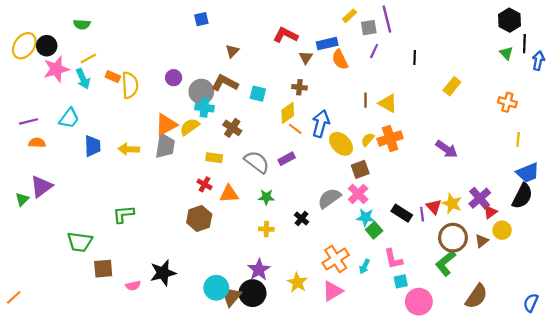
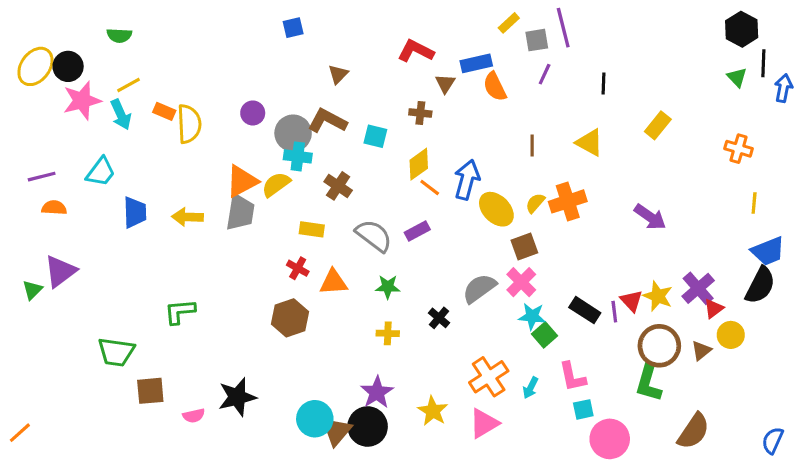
brown cross: (299, 87) -> (420, 113), moved
yellow triangle: (388, 103) -> (590, 142), moved
green L-shape: (446, 263) -> (648, 383), turned -35

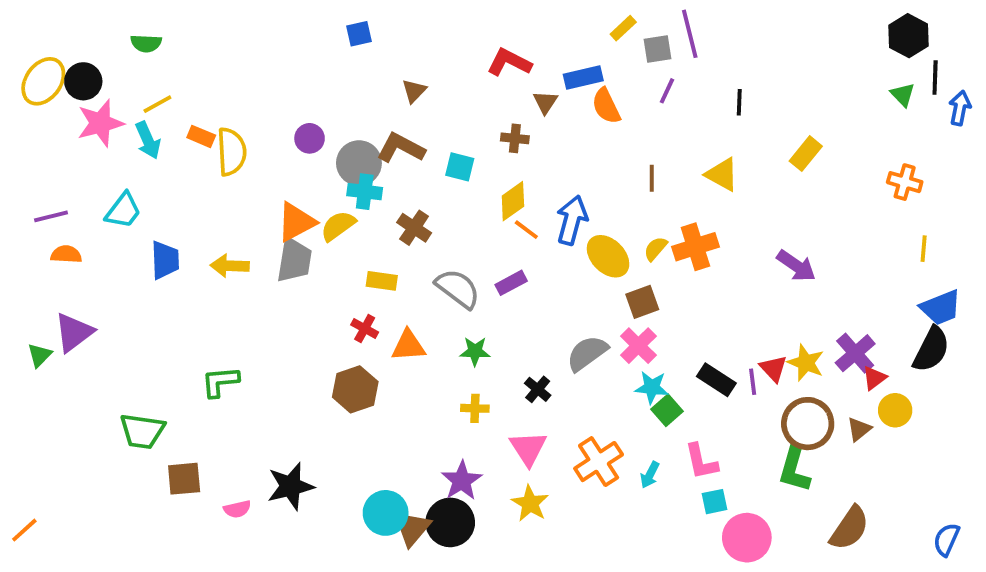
pink triangle: (484, 423) -> (528, 448), moved, turned -32

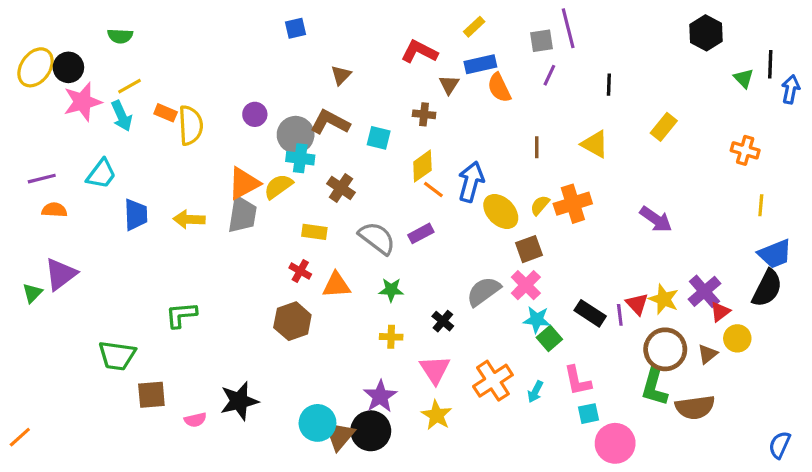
yellow rectangle: (623, 28) -> (474, 27), moved
black hexagon: (908, 36) -> (706, 33), moved
brown semicircle: (849, 528) -> (695, 407), moved, turned 48

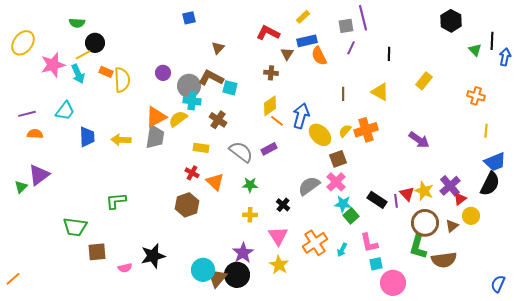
black circle: (68, 67) -> (95, 43), moved
cyan square: (379, 138) -> (230, 88), moved
orange triangle: (336, 285) -> (215, 182), turned 48

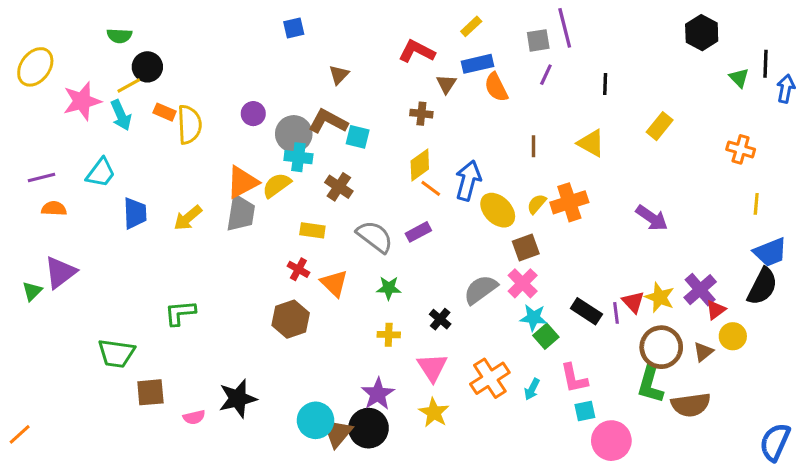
yellow arrow: (121, 140) -> (188, 218), turned -42
blue semicircle: (498, 284) -> (775, 442), size x1.4

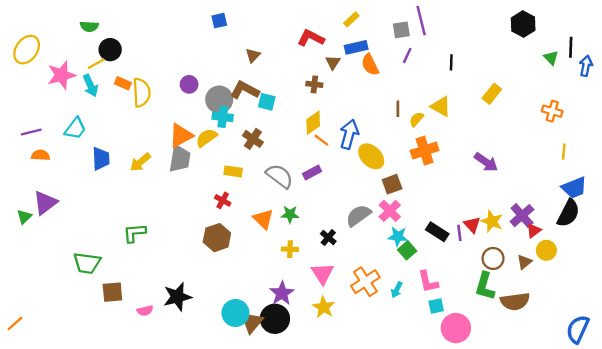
yellow semicircle: (537, 204) -> (416, 119), moved
orange triangle: (334, 283) -> (263, 219), moved
brown circle: (661, 347) -> (493, 258), size x0.7

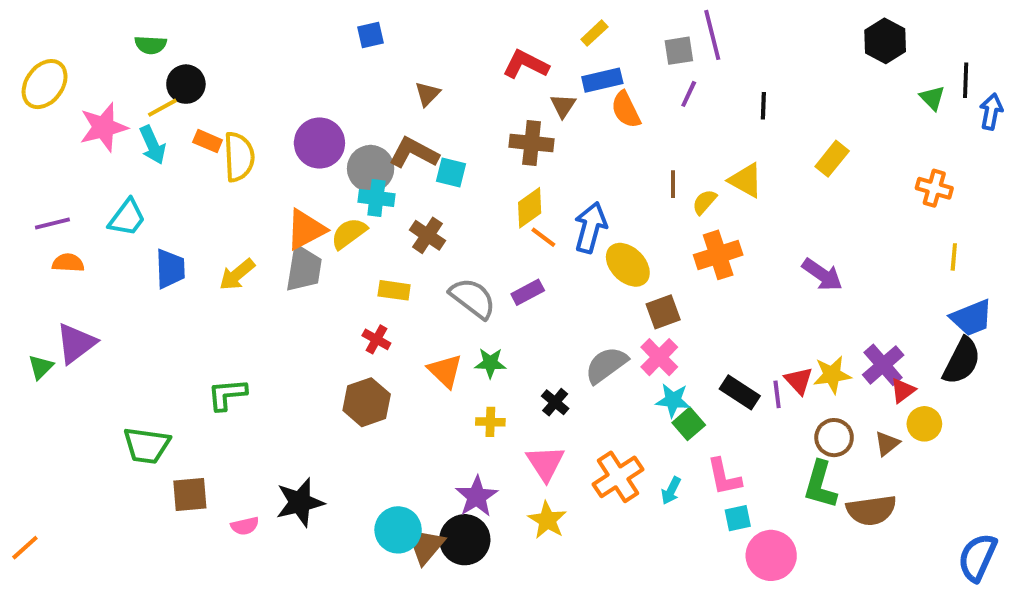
purple circle: (189, 84) -> (319, 143), size x1.6
brown cross: (314, 84) -> (532, 143), size x1.5
yellow star: (492, 221) -> (832, 375), turned -30

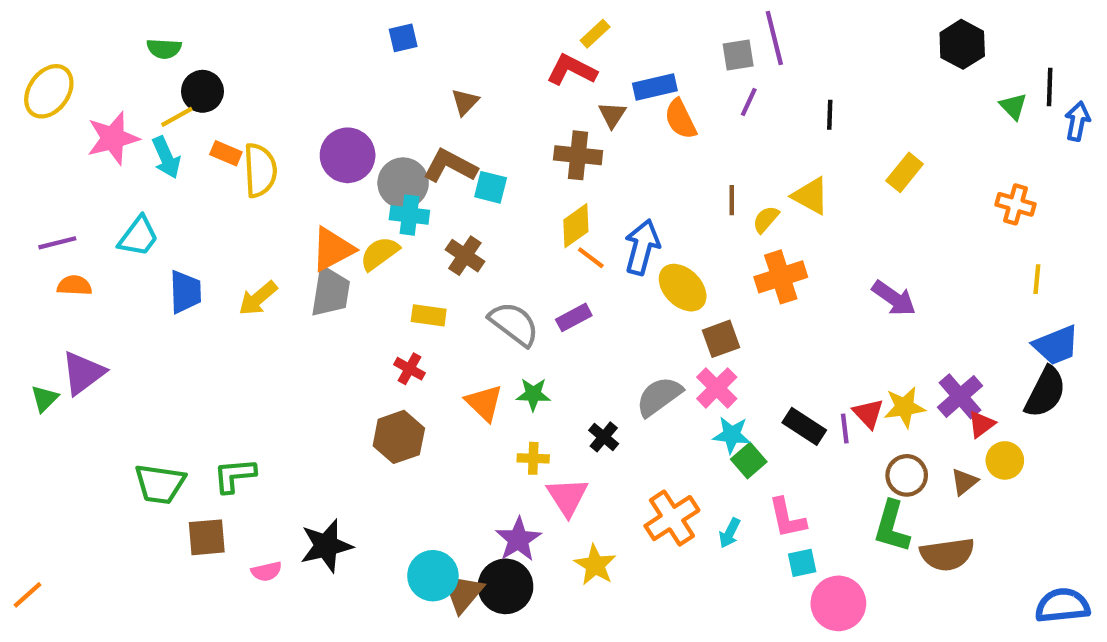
yellow rectangle: (594, 33) -> (595, 34), moved
green L-shape: (227, 394) -> (234, 475), moved
pink triangle: (545, 463) -> (567, 497), moved
blue semicircle: (977, 557) -> (1062, 606), turned 60

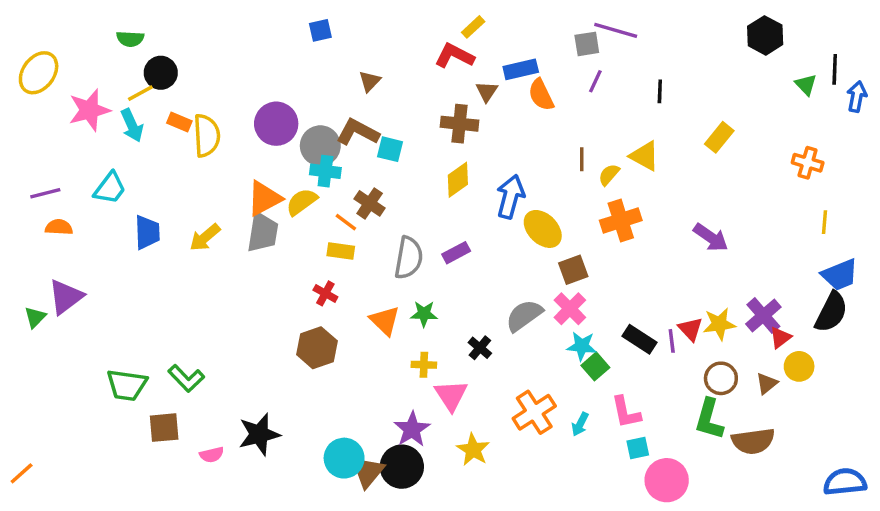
purple line: (774, 38) -> (616, 30), turned -60
orange line: (591, 258) -> (346, 222), moved
gray semicircle: (514, 324) -> (409, 258), turned 63
green L-shape: (234, 475) -> (186, 378), turned -129

